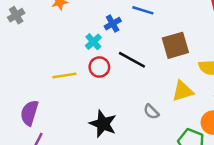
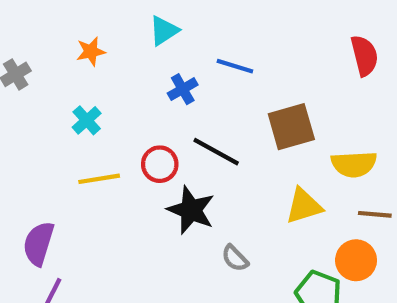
cyan cross: (93, 42) -> (87, 120), moved
gray semicircle: (151, 112) -> (235, 258), moved
black star: (103, 124) -> (191, 210), moved

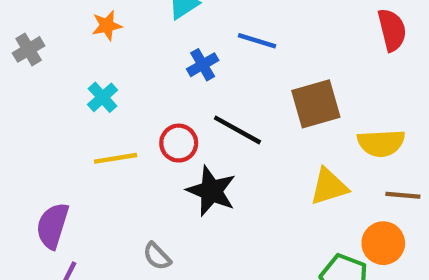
gray semicircle: (235, 258) -> (157, 256), moved

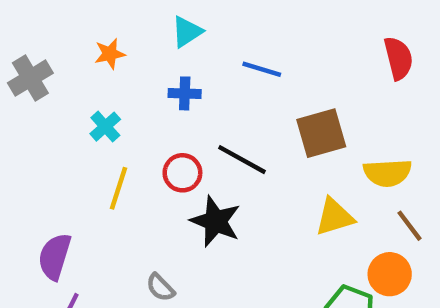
gray cross: (29, 49) -> (30, 78), size x1.4
blue cross: (203, 65) -> (185, 93), moved, turned 32
yellow line: (116, 158) -> (119, 188), turned -63
brown line: (403, 195) -> (409, 226), turned 48

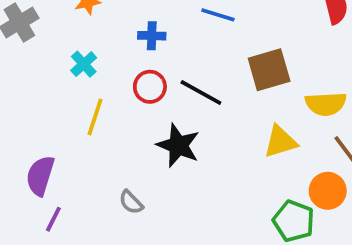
red circle: (182, 173) -> (150, 87), moved

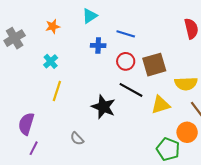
blue cross: (152, 36) -> (98, 45), moved
red circle: (150, 87) -> (126, 61), moved
black line: (201, 92) -> (131, 90), moved

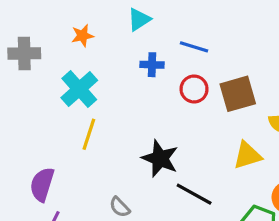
gray cross: (15, 38) -> (24, 53), turned 30
cyan cross: (51, 61) -> (79, 89), size x1.6
black line: (131, 90) -> (194, 194), moved

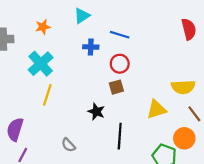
brown square: (238, 94) -> (116, 87), moved, size x0.6
black star: (160, 159) -> (96, 112), size x0.7
black line: (194, 194) -> (120, 136), turned 65

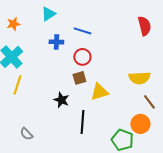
yellow triangle: (156, 109) -> (99, 92), moved
gray semicircle: (68, 145) -> (26, 134), moved

